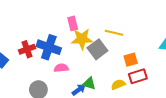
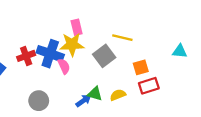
yellow star: (82, 39) -> (72, 44), moved
pink semicircle: (61, 68) -> (64, 66), moved, turned 72
yellow semicircle: (118, 85) -> (118, 95), moved

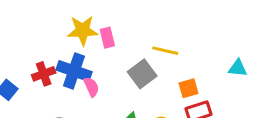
yellow star: (72, 44) -> (83, 30), moved

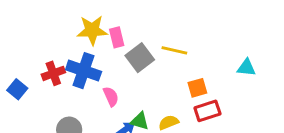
gray square: (142, 74) -> (140, 58), moved
pink semicircle: (91, 87) -> (111, 96), moved

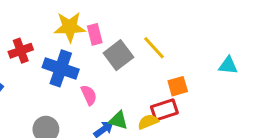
yellow line: (174, 50) -> (154, 48), turned 35
red cross: (53, 73) -> (21, 51), moved
red rectangle: (207, 111) -> (164, 110), moved

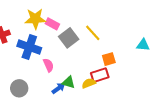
pink rectangle: (95, 34) -> (52, 24), turned -48

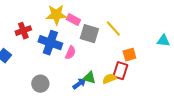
gray square: (69, 38) -> (89, 34), turned -36
pink semicircle: (48, 65) -> (70, 53), moved, turned 48
red rectangle: (100, 75) -> (120, 71), turned -54

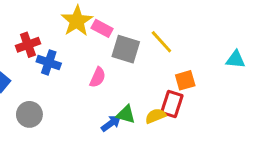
yellow star: (56, 15) -> (77, 21), turned -30
blue cross: (50, 43) -> (49, 62), moved, size x0.7
gray circle: (40, 84) -> (29, 114), moved

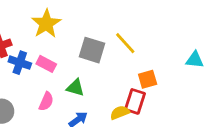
pink rectangle: (102, 28) -> (46, 64), moved
pink semicircle: (98, 77) -> (46, 101), moved
green triangle: (126, 114) -> (75, 88), moved

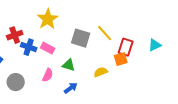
cyan triangle: (195, 60) -> (155, 45), turned -32
red rectangle: (135, 101) -> (126, 47), moved
yellow semicircle: (120, 113) -> (101, 72), moved

